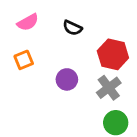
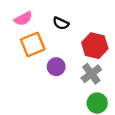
orange square: (24, 60) -> (33, 44), moved, size x1.5

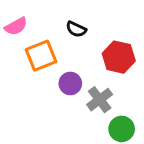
pink semicircle: (23, 19) -> (16, 26), moved
gray cross: (91, 74) -> (100, 100), moved

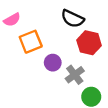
black semicircle: (76, 29) -> (73, 19), moved, size x1.5

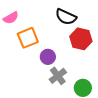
gray cross: (75, 75) -> (58, 76), moved

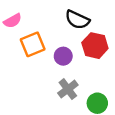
purple circle: (48, 57) -> (63, 56), moved

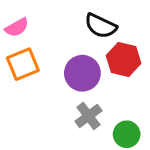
orange square: (33, 44) -> (23, 64), moved
purple circle: (63, 56) -> (82, 73), size x1.5

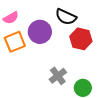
purple circle: (82, 73) -> (40, 32), moved

